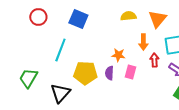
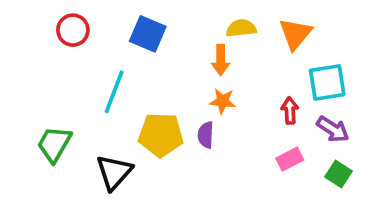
orange arrow: (143, 42) -> (221, 60), moved
pink rectangle: (130, 72) -> (290, 159), moved, turned 48

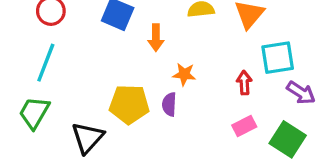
orange arrow: (221, 60) -> (156, 38), moved
cyan line: (114, 92) -> (46, 63), moved
purple arrow: (333, 129) -> (301, 93), moved
green square: (338, 174) -> (288, 139), size x1.5

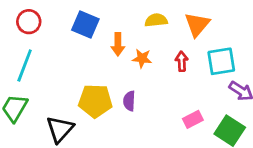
orange star: (184, 74) -> (142, 58), moved
red arrow: (244, 83) -> (182, 61), moved

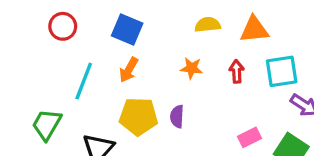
orange triangle: (197, 24) -> (254, 30), turned 44
orange arrow: (118, 44) -> (129, 70), moved, turned 30
cyan line: (25, 66) -> (84, 81), moved

